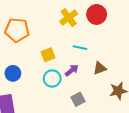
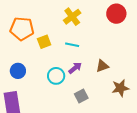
red circle: (97, 14) -> (116, 14), moved
cyan line: (80, 48) -> (72, 45), moved
yellow square: (48, 55) -> (44, 42), moved

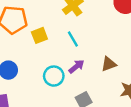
cyan line: (72, 45) -> (73, 39), turned 48

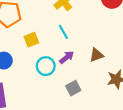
yellow square: (39, 35) -> (31, 40), moved

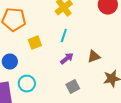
cyan line: (63, 32) -> (64, 36), turned 48
cyan circle: (46, 66) -> (27, 84), moved

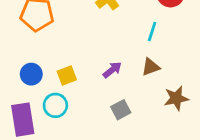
cyan line: (64, 36) -> (152, 31), moved
yellow square: (35, 43) -> (67, 76), moved

